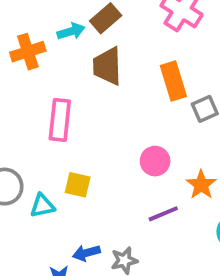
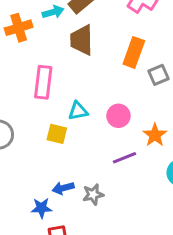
orange rectangle: (173, 81) -> (134, 52), turned 36
cyan triangle: (42, 206) -> (78, 111), moved

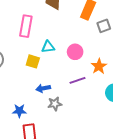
blue arrow: (63, 188) -> (43, 88), moved

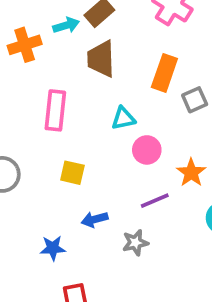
cyan triangle: (48, 47) -> (123, 118), moved
gray star: (55, 104) -> (135, 243), moved
blue star: (19, 111) -> (53, 248), moved

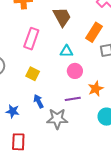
brown trapezoid: (101, 59) -> (62, 17), turned 140
blue arrow: (95, 219) -> (38, 101), turned 64
gray star: (135, 243) -> (57, 119), size x1.5

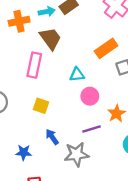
brown trapezoid: (62, 17) -> (50, 38), moved
orange rectangle: (94, 32) -> (106, 48), turned 30

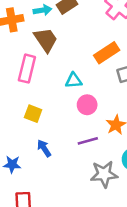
gray star: (76, 154) -> (104, 174), moved

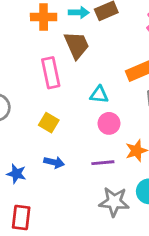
pink rectangle: (27, 69) -> (51, 73), turned -36
blue arrow: (44, 148) -> (54, 162), turned 126

